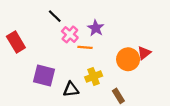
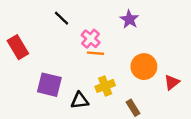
purple star: (96, 28) -> (129, 19), moved
pink cross: (70, 34) -> (91, 39), moved
red triangle: (144, 53) -> (172, 82), moved

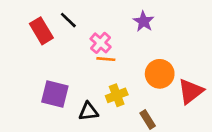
red rectangle: (18, 47) -> (41, 31), moved
red triangle: (172, 82) -> (191, 91), size x1.5

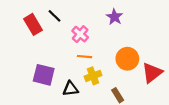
orange line: (106, 59) -> (84, 57), moved

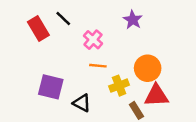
red triangle: (152, 73) -> (156, 96), moved, turned 35
yellow cross: (93, 76) -> (119, 86), moved
black triangle: (71, 89) -> (82, 103), turned 35

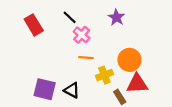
black line: (63, 19) -> (70, 17), moved
purple square: (51, 87) -> (45, 89), moved

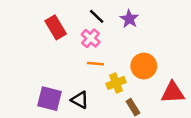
black line: (70, 17) -> (97, 16), moved
red rectangle: (34, 25) -> (56, 27), moved
red triangle: (137, 84) -> (173, 93), moved

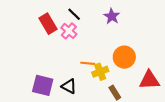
black line: (97, 16) -> (74, 14), moved
pink cross: (91, 38) -> (69, 31), moved
orange line: (95, 64) -> (88, 63), moved

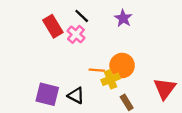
orange circle: (124, 57) -> (122, 66), moved
red triangle: (149, 80) -> (165, 89), turned -50

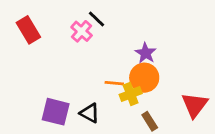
purple star: (123, 18) -> (146, 53), moved
red rectangle: (53, 26) -> (28, 30), moved
pink cross: (76, 34) -> (82, 31), moved

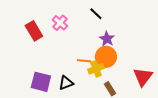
black line: (97, 19) -> (96, 14), moved
red rectangle: (28, 30) -> (34, 31), moved
black triangle: (90, 113) -> (66, 83), turned -49

